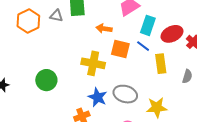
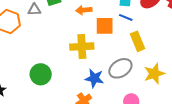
yellow rectangle: (161, 64) -> (138, 41), moved
gray ellipse: (125, 94) -> (120, 68), turned -35

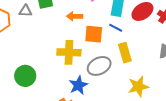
gray ellipse: (120, 68) -> (99, 66), moved
blue star: (94, 78) -> (78, 85), turned 30

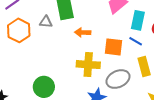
orange arrow: (75, 16) -> (83, 32), moved

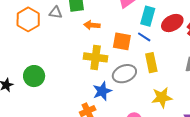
green circle: (44, 87) -> (34, 76), moved

